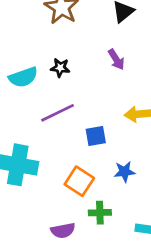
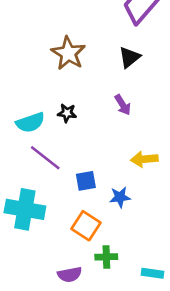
purple line: (57, 113) -> (45, 158), moved, turned 64
blue square: (96, 136) -> (86, 181), moved
blue star: (124, 172) -> (120, 197), moved

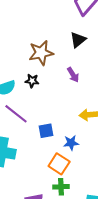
brown star: (68, 53) -> (41, 53), moved, turned 30
orange square: (86, 226) -> (59, 164), moved

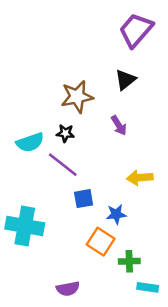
purple line: (16, 114) -> (63, 165), moved
green cross: (61, 187) -> (129, 261), moved

